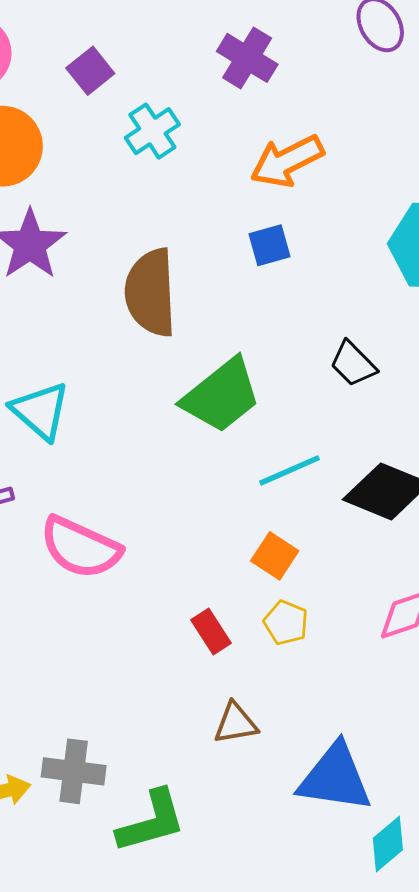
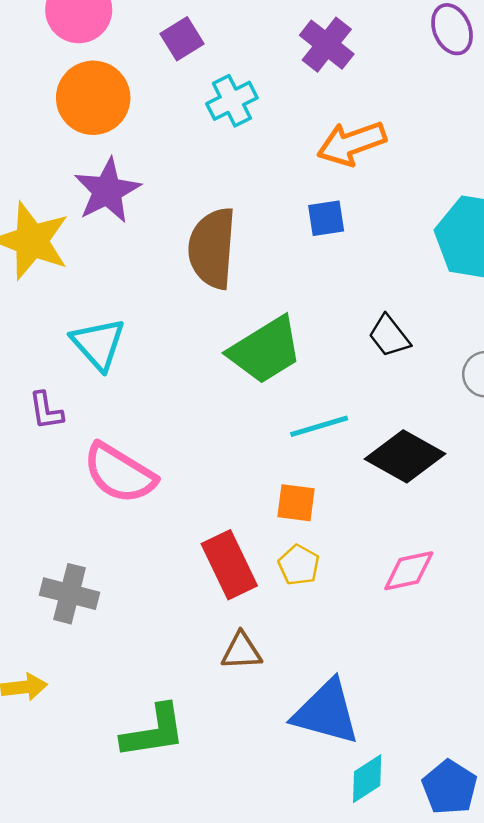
orange square: (275, 556) -> (296, 503), turned -33
red rectangle: (211, 632) -> (229, 565), size x1.6
gray cross: (74, 771) -> (70, 594), moved

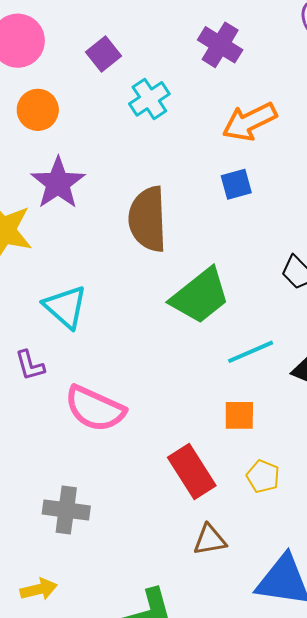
orange circle: (93, 98) -> (38, 110), size x0.7
yellow pentagon: (299, 565) -> (263, 476), moved

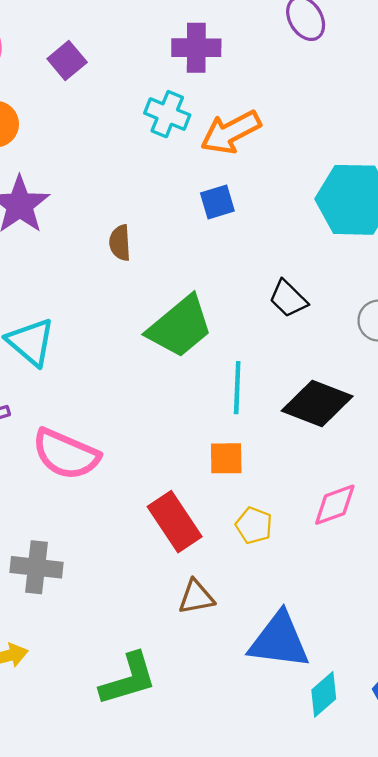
purple cross: (220, 45) -> (196, 48), turned -30
cyan cross: (149, 99) -> (167, 114), moved, turned -33
brown semicircle: (148, 219) -> (120, 243), size x0.5
cyan line: (251, 352) -> (237, 388), turned -63

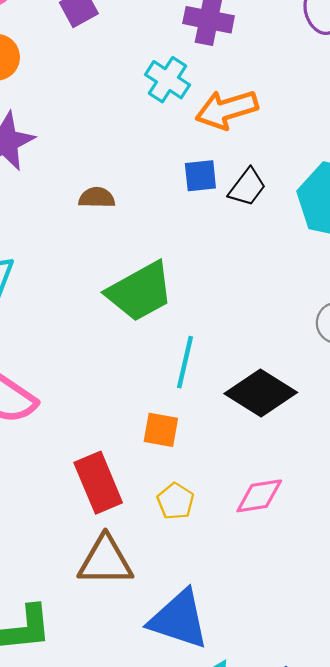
brown semicircle: (120, 243) -> (97, 198), turned 84
black trapezoid: (288, 299) -> (247, 187), moved, turned -108
brown triangle: (196, 597) -> (105, 561), size x1.5

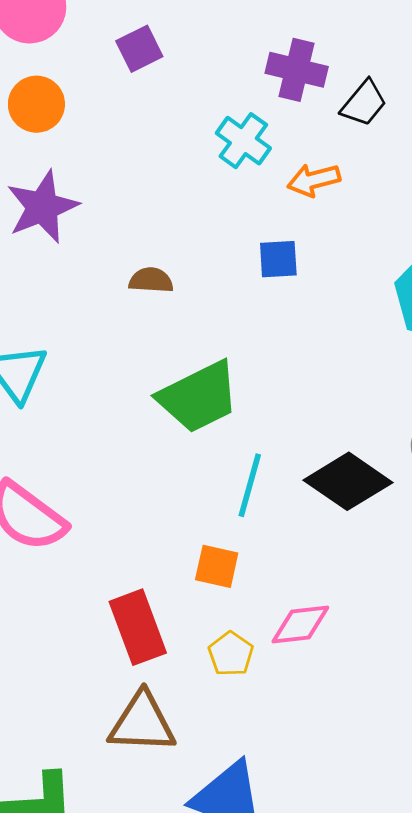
orange arrow: (227, 109) -> (314, 180), size x0.7
black trapezoid: (247, 187) -> (364, 103), moved
black diamond: (261, 393) -> (348, 481), moved
pink diamond: (259, 496) -> (300, 624), moved

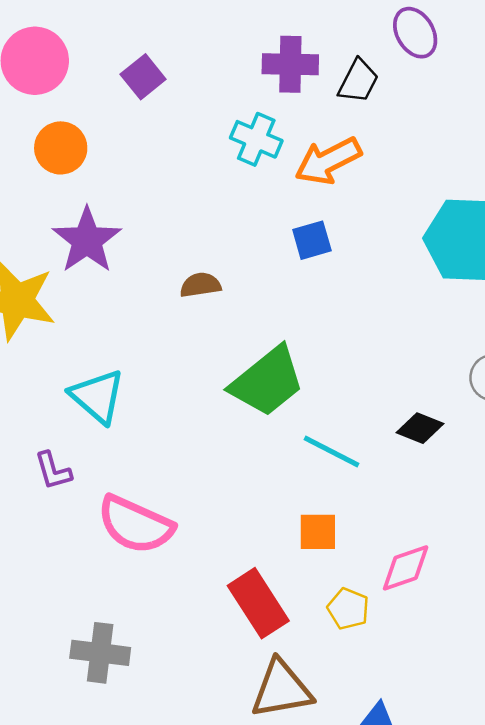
orange arrow: (314, 180) -> (328, 161), size x1.4
black diamond: (348, 481) -> (420, 428), size x0.6
cyan line: (250, 485) -> (331, 452), turned -66

